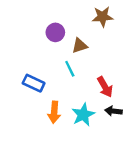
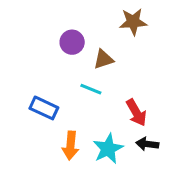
cyan line: (70, 69) -> (91, 89), turned -42

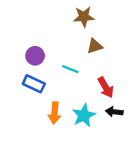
brown star: (133, 22) -> (84, 17), moved
purple circle: (72, 42) -> (35, 56), moved
brown triangle: (103, 59) -> (95, 46), moved

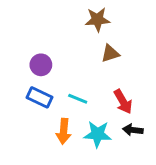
cyan line: (70, 69) -> (78, 99), moved
cyan star: (84, 115) -> (97, 134), turned 30

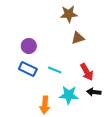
orange arrow: (64, 131) -> (45, 105), moved

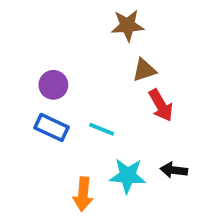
red arrow: (87, 72) -> (161, 105), moved

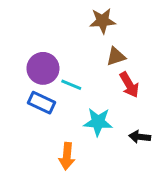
purple circle: (53, 85) -> (43, 68), size x1.4
cyan line: (102, 129) -> (71, 85), moved
cyan star: (128, 176) -> (98, 122), moved

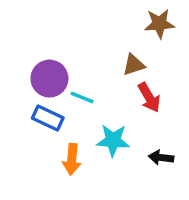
brown star: (103, 21) -> (159, 24), moved
orange arrow: (67, 156) -> (72, 159), moved

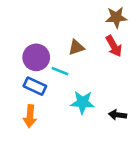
brown triangle: (134, 65) -> (76, 47), moved
red arrow: (149, 97) -> (114, 46), moved
orange arrow: (72, 159) -> (30, 116), moved

